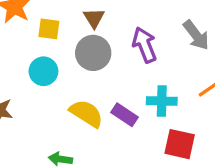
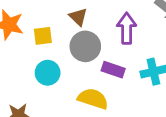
purple arrow: (145, 45) -> (127, 28), turned 36
purple rectangle: (124, 115) -> (113, 70), moved

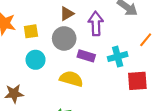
brown triangle: (78, 17) -> (67, 14), moved, turned 48

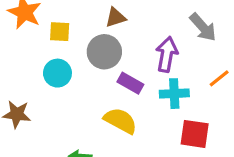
purple arrow: (96, 23) -> (167, 54), moved
yellow semicircle: (71, 79) -> (120, 121), moved

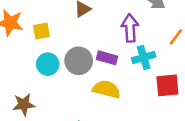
gray circle: (104, 52) -> (79, 61), moved

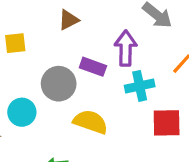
purple rectangle: (107, 58) -> (93, 67), moved
cyan circle: (48, 64) -> (22, 112), moved

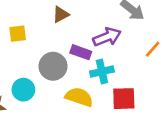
purple arrow: (126, 48) -> (107, 37), turned 68
cyan cross: (140, 86) -> (102, 71), moved
red square: (167, 123) -> (124, 99), moved

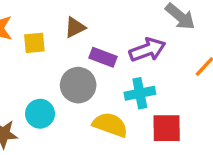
brown triangle: (61, 14) -> (75, 27), moved
purple rectangle: (81, 52) -> (103, 57), moved

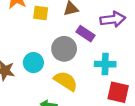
purple arrow: (147, 50) -> (113, 19), moved
yellow semicircle: (110, 125) -> (66, 81), moved

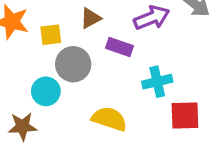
gray circle: (64, 49) -> (73, 64), moved
cyan circle: (33, 63) -> (46, 91), moved

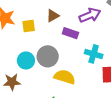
gray circle: (73, 64) -> (48, 56), moved
cyan cross: (157, 82) -> (94, 54), turned 30

